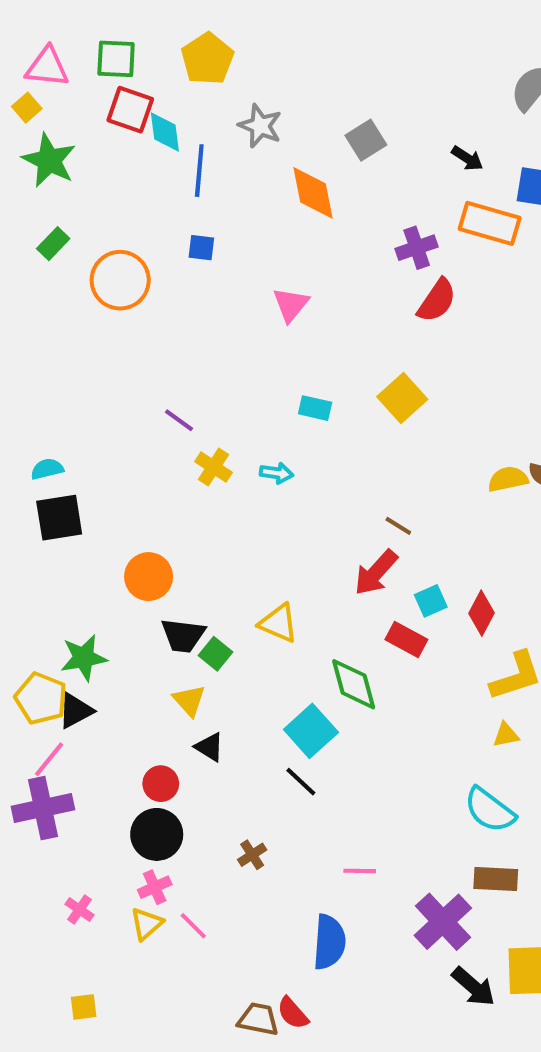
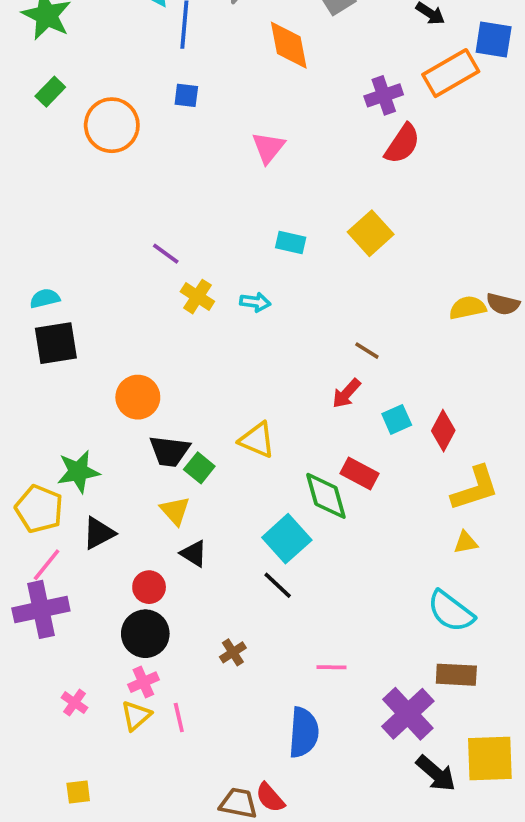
orange rectangle: (490, 223) -> (451, 73), turned -46
red arrow: (376, 573) -> (346, 393), size x0.7
red rectangle: (406, 640) -> (359, 473), moved
black triangle: (75, 711) -> (99, 533), moved
pink line: (193, 926) -> (179, 717), turned 32

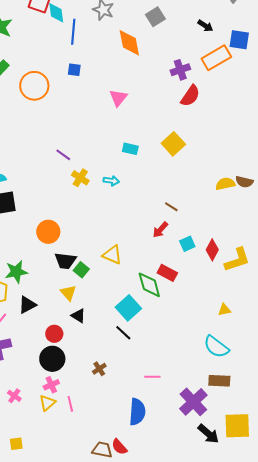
yellow L-shape: (475, 488) -> (237, 260), moved

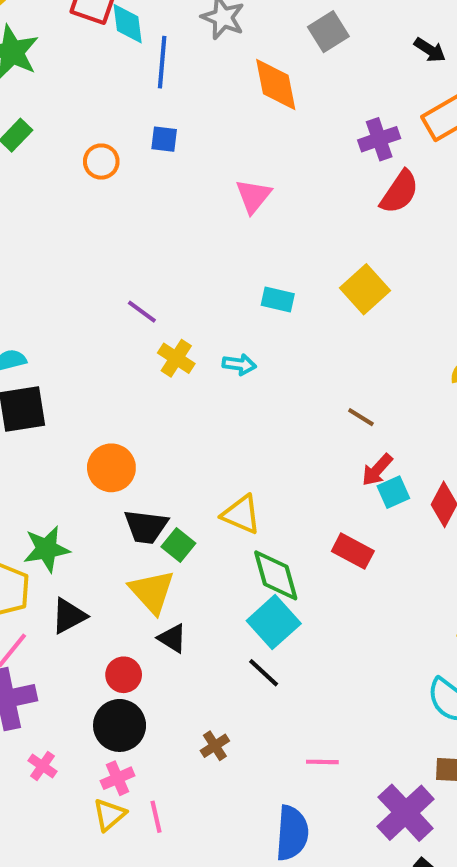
orange circle: (34, 86) -> (101, 162), moved, size x0.6
red arrow: (160, 230) -> (377, 470), moved
green diamond: (149, 285) -> (276, 575), moved
yellow triangle: (68, 293) -> (152, 592), size x1.4
pink cross: (14, 396) -> (42, 766), moved

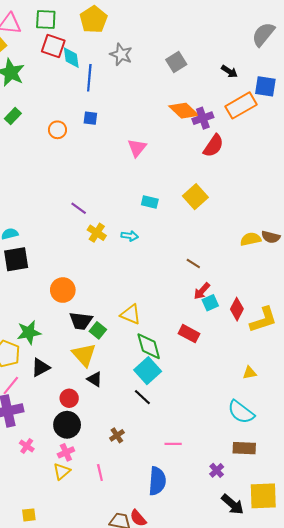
orange diamond: (276, 84) -> (184, 111), moved, turned -36
purple cross: (406, 813) -> (217, 470), size x0.5
pink line: (156, 817) -> (100, 473), moved

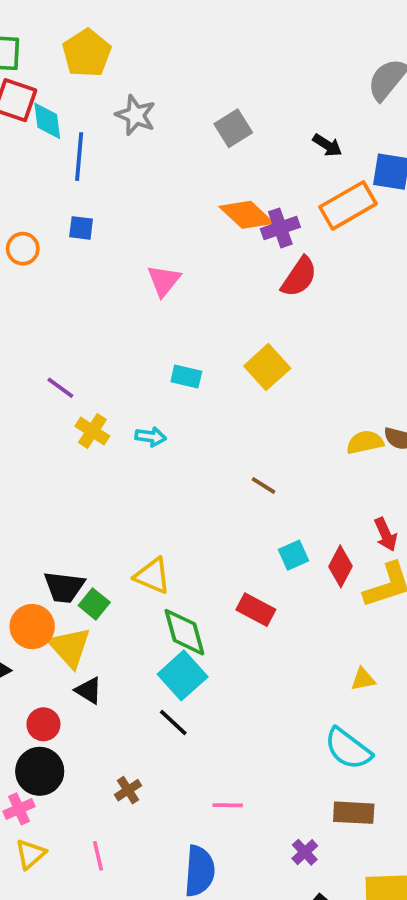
orange circle: (63, 290) -> (32, 627), moved
red arrow: (202, 291) -> (386, 534), moved, turned -66
pink cross: (66, 452) -> (19, 809), moved

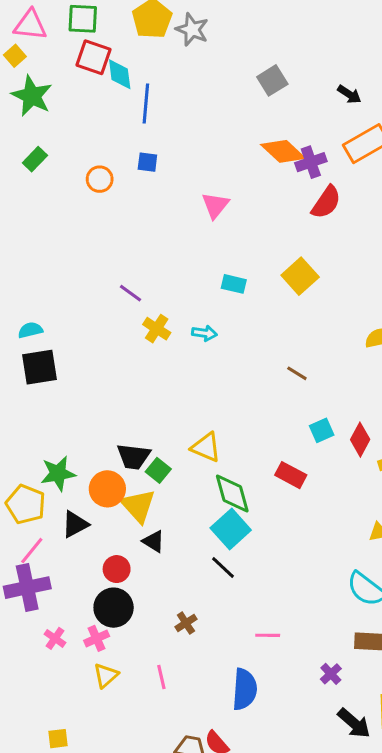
gray star: (136, 115) -> (192, 30), moved

